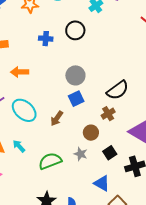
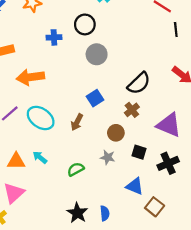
orange arrow: (20, 72) -> (30, 77), size x1.4
gray circle: (75, 75) -> (97, 54), moved
black square: (110, 153) -> (139, 152), turned -32
green semicircle: (50, 161) -> (76, 169), size x0.7

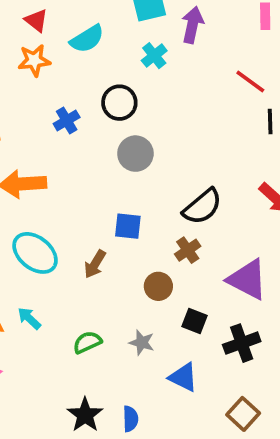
blue cross: (54, 37) -> (67, 121), turned -32
blue square: (95, 98) -> (128, 226), turned 35
gray star: (108, 157) -> (142, 343), moved
brown square: (155, 207) -> (243, 414), moved

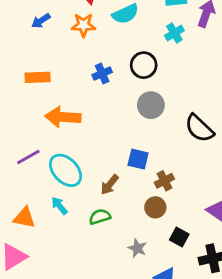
black semicircle: (202, 207) -> (199, 128), moved, turned 76
brown cross: (188, 250) -> (164, 181), moved
cyan arrow: (29, 318) -> (59, 206), moved
green semicircle: (87, 342) -> (100, 217), moved

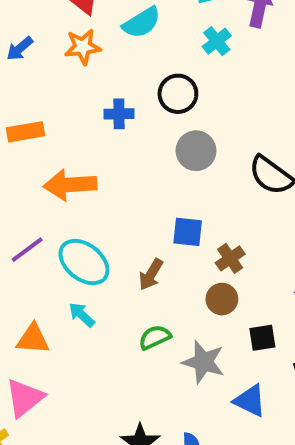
blue cross: (102, 74) -> (119, 114), turned 30
green semicircle: (100, 217) -> (155, 337), moved
black square: (179, 237) -> (262, 338), turned -30
gray star: (137, 248) -> (203, 362), size x1.5

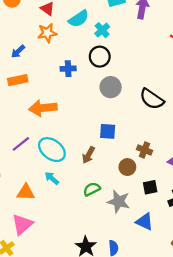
cyan cross: (217, 41) -> (102, 30), moved
blue arrow: (20, 49) -> (18, 51), moved
brown cross: (230, 258) -> (144, 150), moved, turned -32

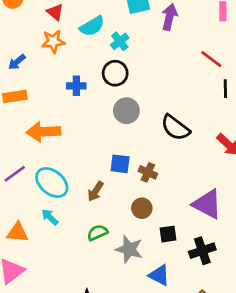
brown cross: (144, 150) -> (148, 172), moved

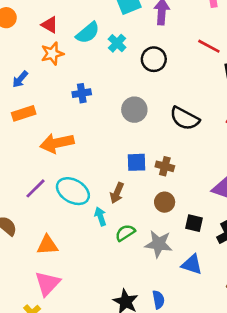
black circle: (115, 73) -> (154, 59), moved
cyan arrow: (50, 217) -> (100, 216), moved, turned 36
black square: (168, 234) -> (194, 223), turned 30

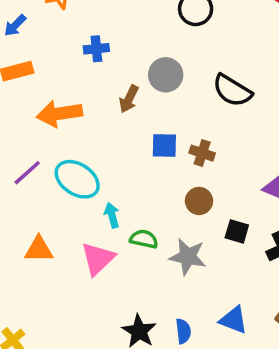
brown arrow: (117, 193) -> (129, 99), moved
green semicircle: (125, 233) -> (144, 239), turned 42
blue triangle: (192, 264) -> (234, 320), moved
pink triangle: (48, 283) -> (98, 259), moved

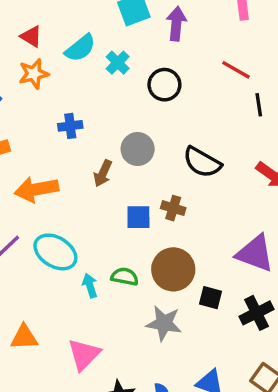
brown cross: (202, 153) -> (173, 208), moved
brown circle: (199, 201) -> (173, 269), size x1.6
green semicircle: (144, 239) -> (125, 277), moved
orange triangle: (39, 249) -> (24, 337), moved
pink triangle: (98, 259) -> (84, 354), moved

